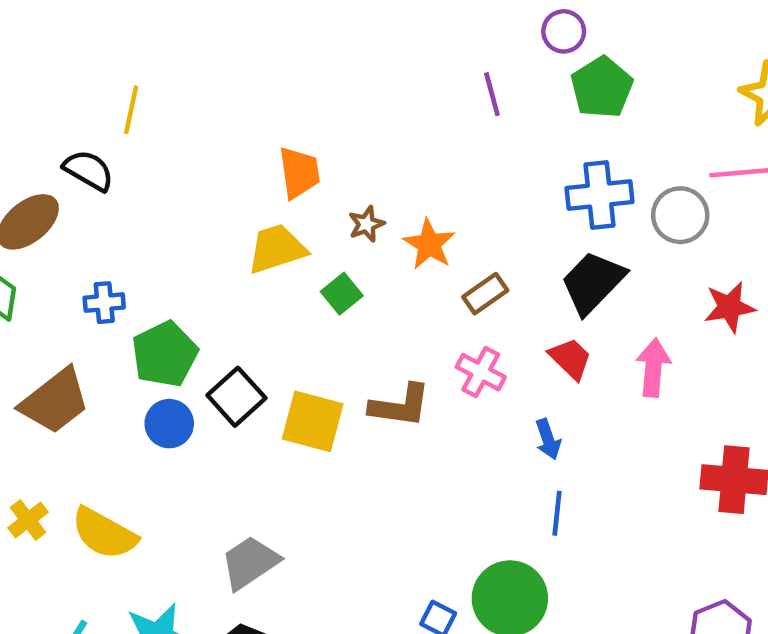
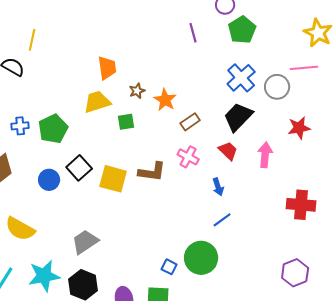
blue cross: (600, 195) -> (241, 78), turned -36
green square: (342, 294) -> (126, 122), turned 30
green pentagon: (165, 354) -> (53, 129), moved
blue line: (557, 513) -> (222, 220), turned 48

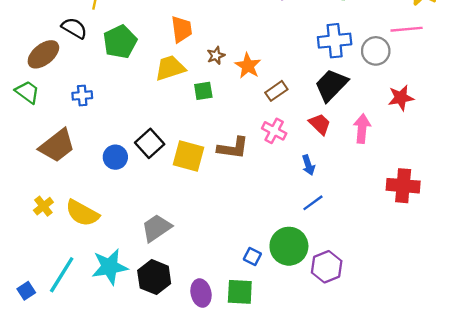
blue cross: (241, 78) -> (335, 41), turned 36
green pentagon: (53, 129) -> (120, 42), moved
purple hexagon: (295, 273) -> (327, 267), moved

